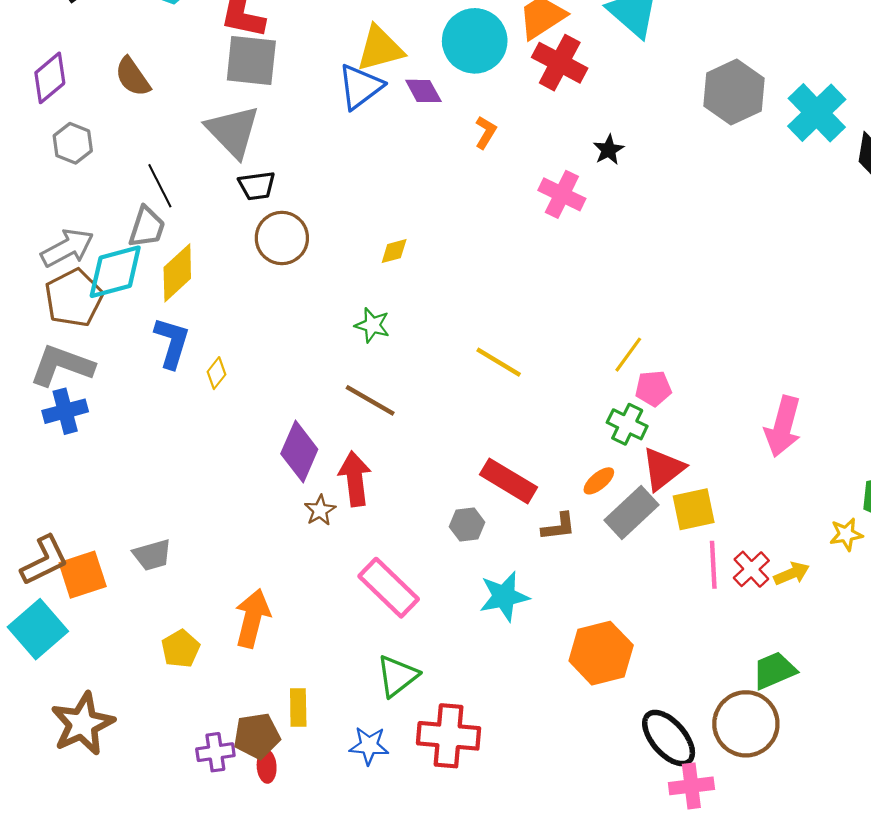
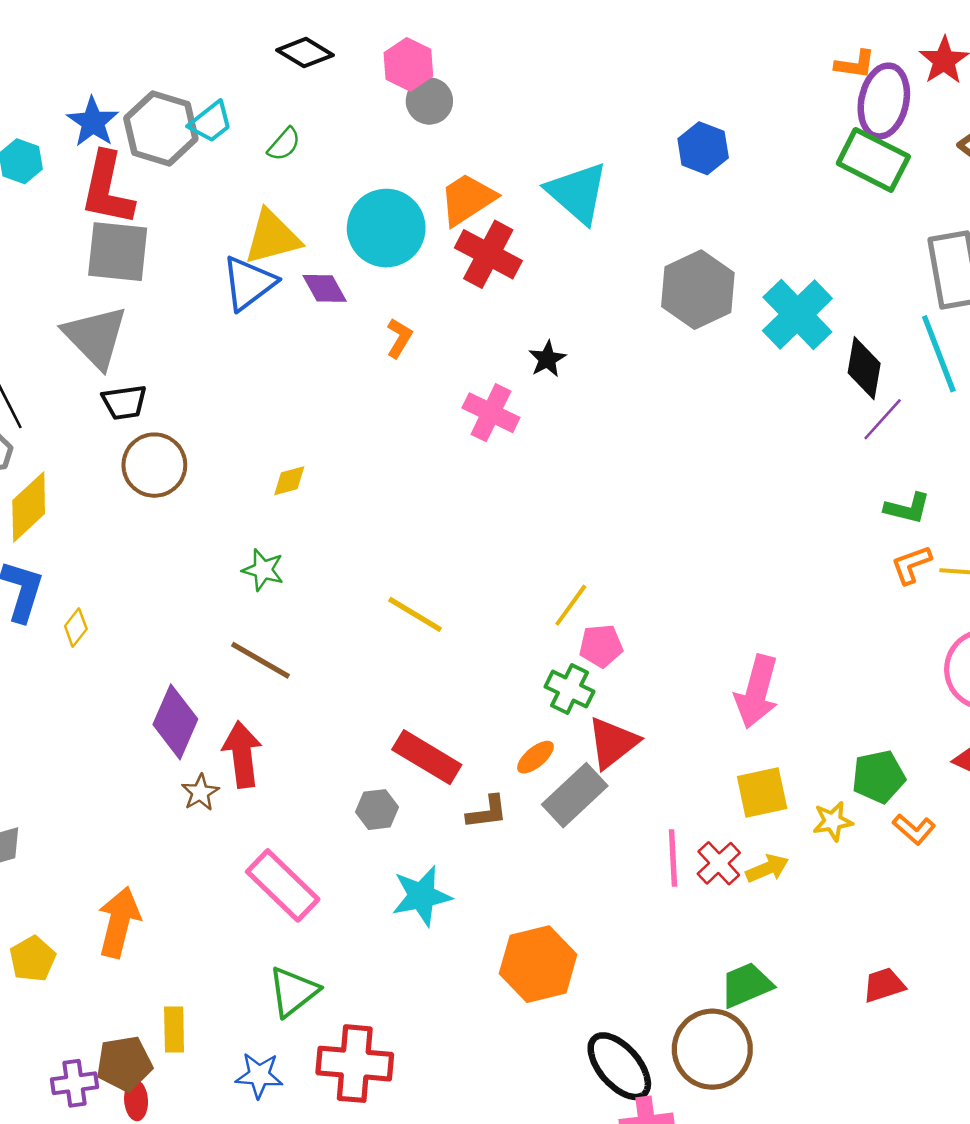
yellow square: (694, 509) -> (762, 792), moved

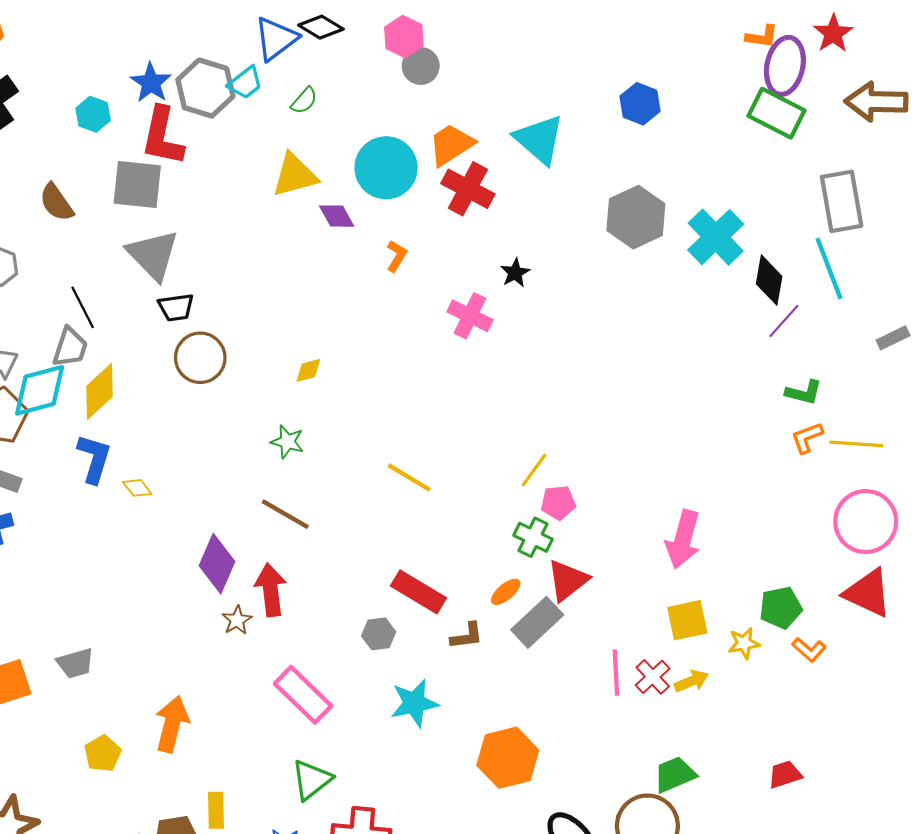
gray square: (118, 252) -> (137, 185), moved
blue triangle: (249, 283) -> (276, 39), moved
yellow diamond: (76, 627) -> (137, 488), turned -76

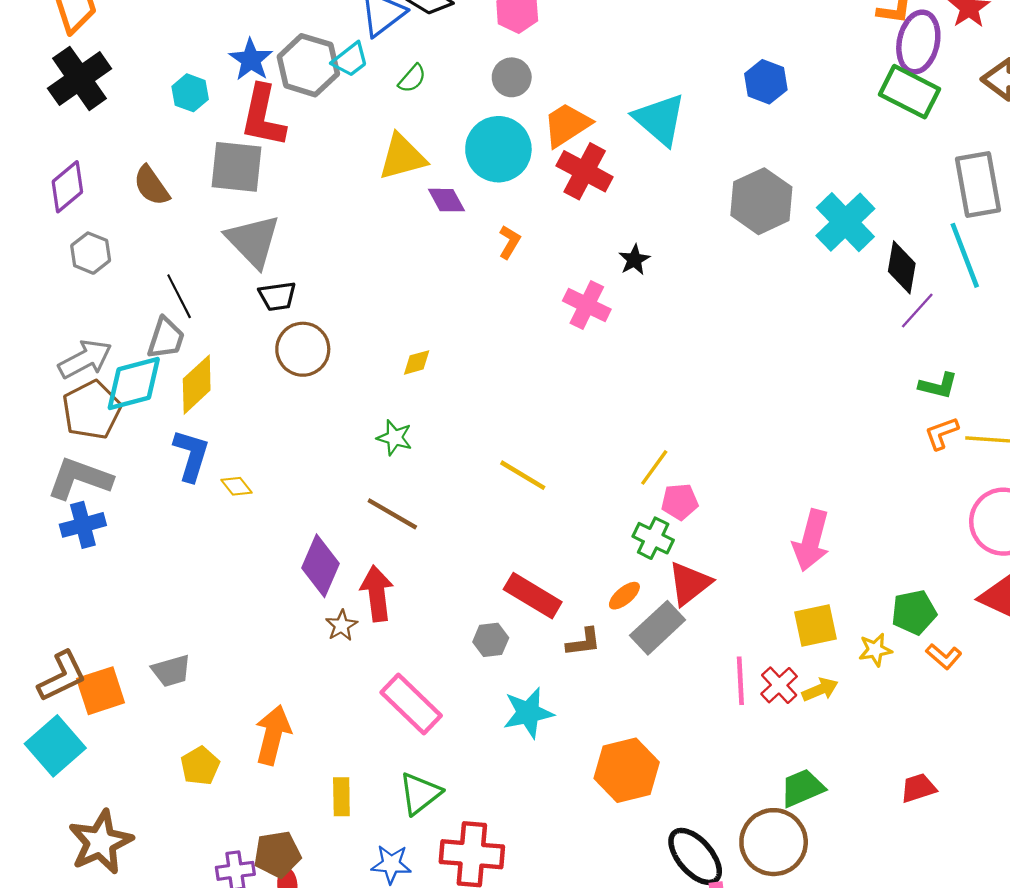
gray circle: (421, 66) -> (512, 77), moved
yellow rectangle: (216, 810) -> (341, 797), moved

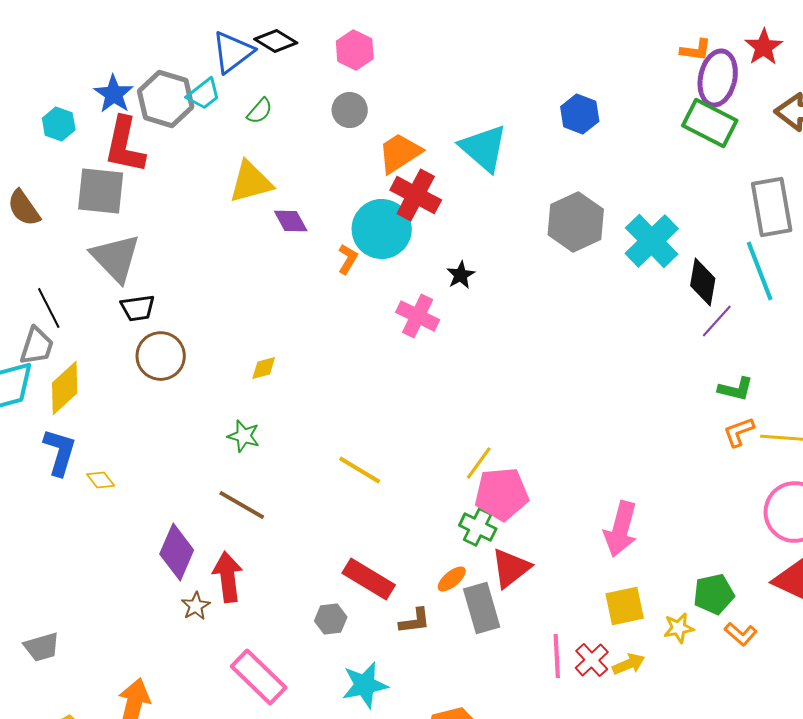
cyan circle: (498, 149) -> (382, 229), moved
pink pentagon: (680, 502) -> (502, 494), size x1.6
gray rectangle: (658, 628) -> (482, 608), turned -63

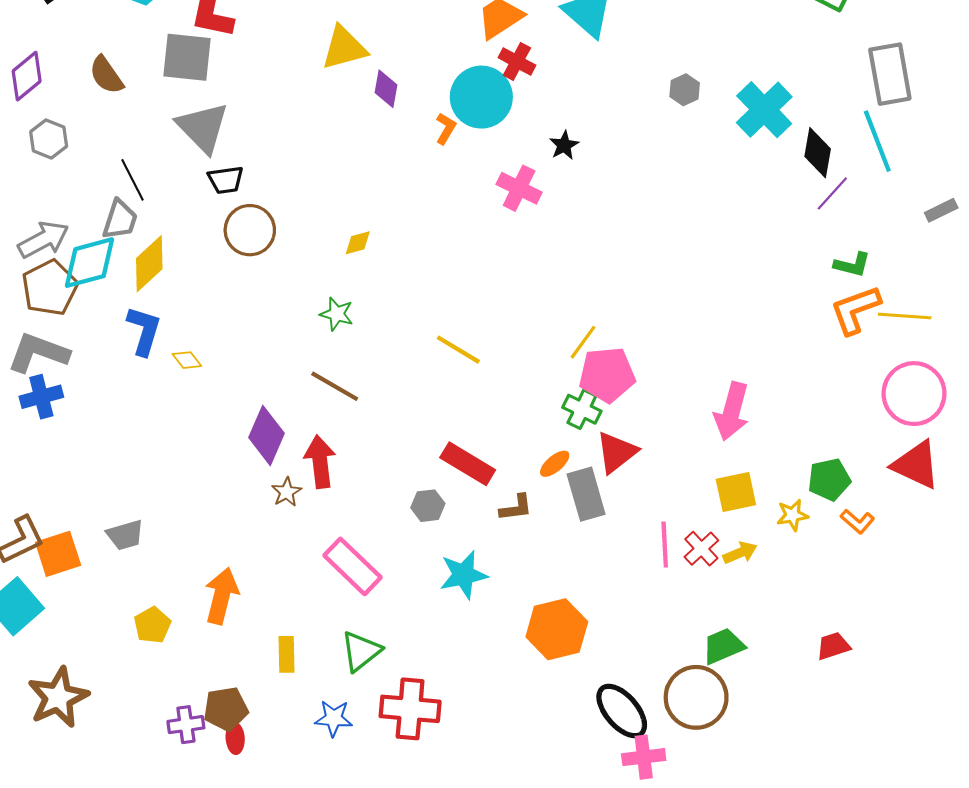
red cross: (416, 195) -> (517, 61), size x0.7
purple diamond: (291, 221) -> (386, 89), turned 39
gray hexagon: (576, 222) -> (685, 90), size x0.5
orange L-shape: (739, 432) -> (855, 310), size x1.6

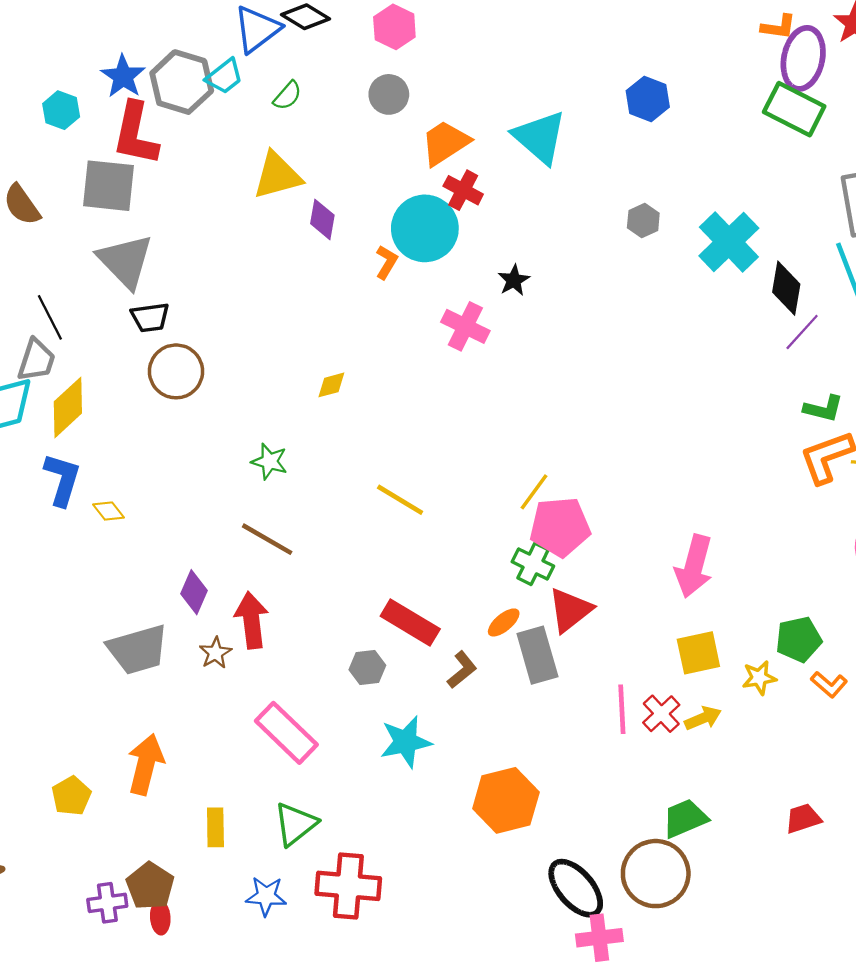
yellow diamond: (358, 243) -> (331, 385), moved
purple diamond: (267, 435) -> (194, 592), size x0.7
brown L-shape: (516, 508) -> (462, 670), turned -32
gray trapezoid: (125, 535) -> (138, 650), moved, size x1.5
brown pentagon: (226, 709) -> (150, 886), turned -30

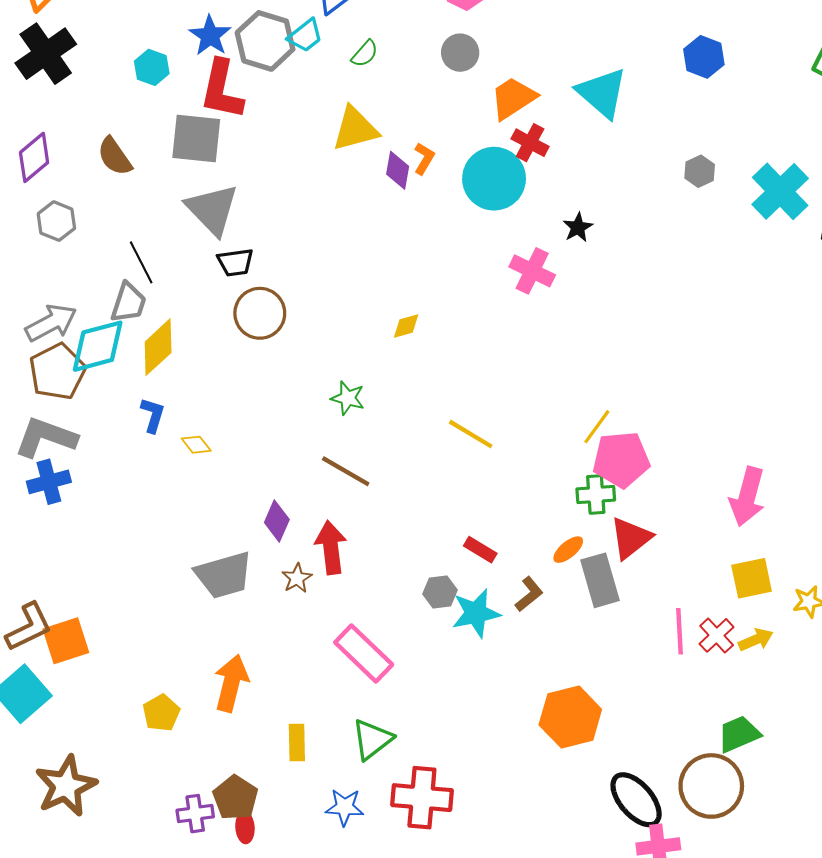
orange L-shape: (387, 262) -> (424, 159), moved
blue L-shape: (62, 479) -> (153, 415), size x0.7
green cross: (533, 564) -> (596, 495), turned -30
red rectangle: (410, 622) -> (480, 550), size x0.6
cyan star: (406, 742) -> (476, 613), moved

